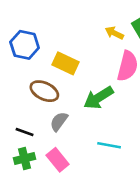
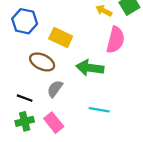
green arrow: (98, 98) -> (90, 68), turned 40

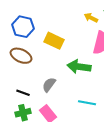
brown ellipse: (42, 62) -> (21, 56), moved

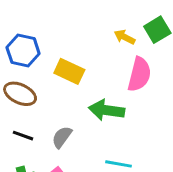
black line: (23, 93) -> (23, 136), moved

